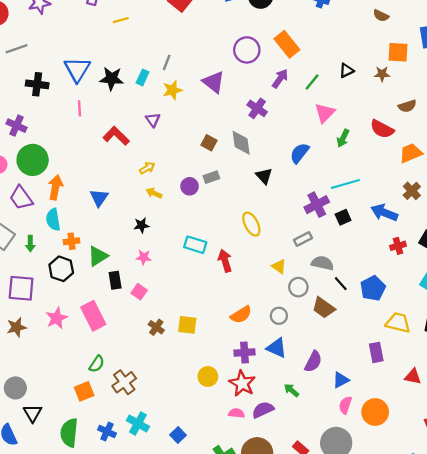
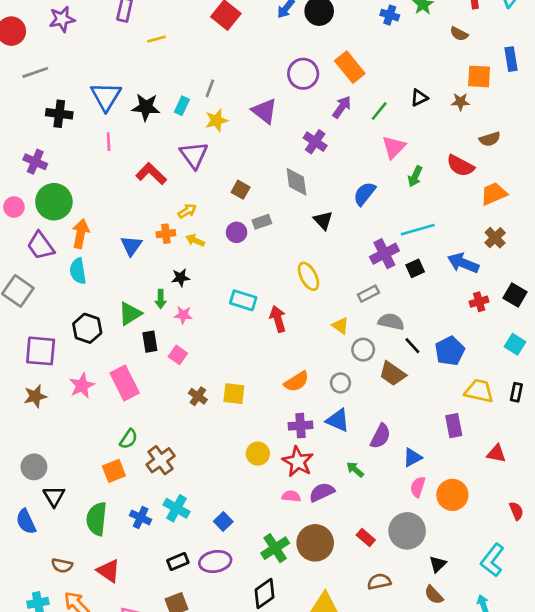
purple triangle: (153, 120) -> (194, 155), size x1.6
brown square: (209, 143) -> (241, 190), moved
orange cross: (72, 241) -> (166, 234), moved
green arrow: (30, 244) -> (161, 299), moved

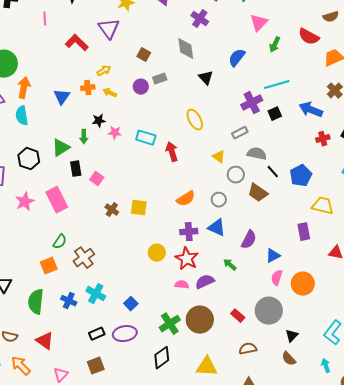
pink star: (183, 315) -> (115, 133), moved

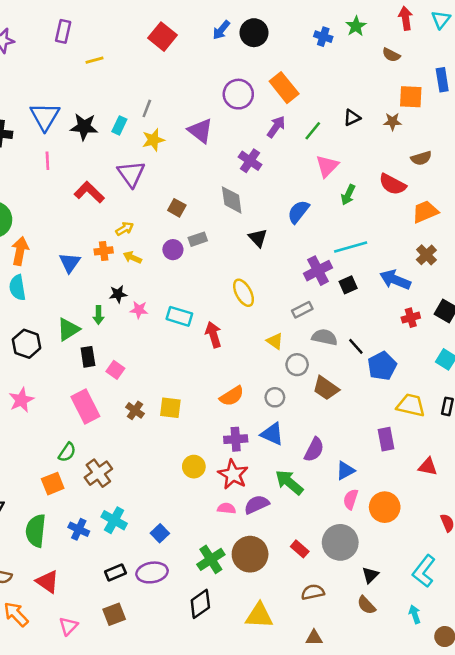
black line: (273, 172) -> (356, 346), moved
pink rectangle: (57, 200) -> (85, 406), moved
green arrow: (230, 265) -> (289, 482), size x1.6

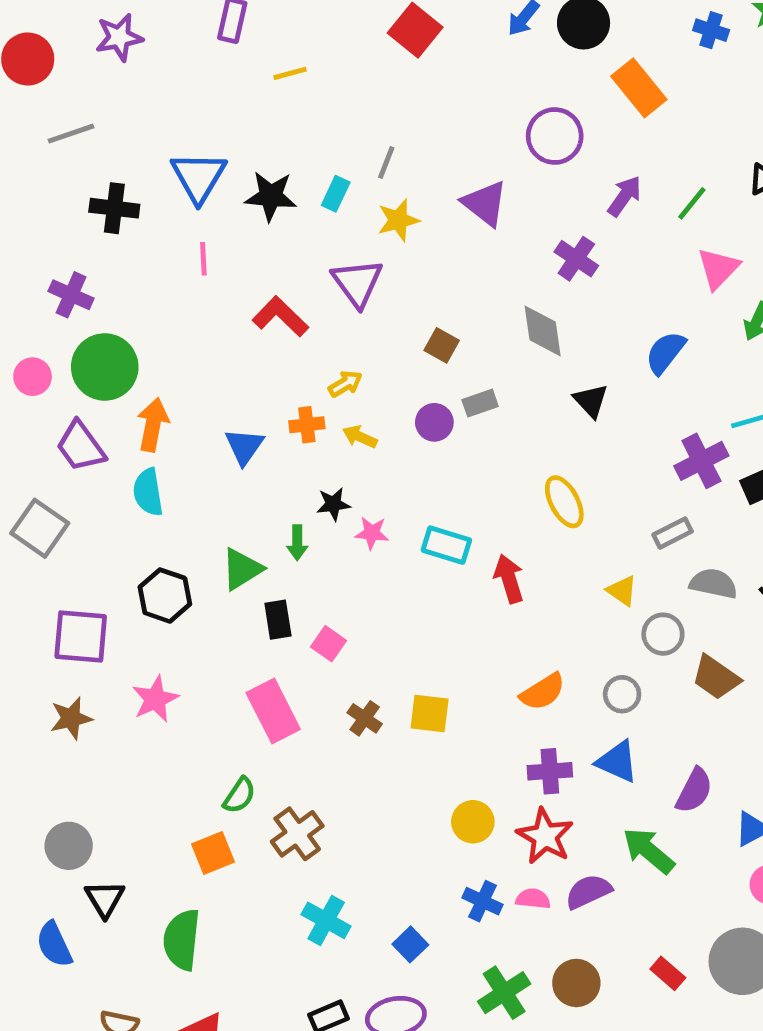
orange rectangle: (284, 88) -> (639, 88), moved
blue cross: (79, 529) -> (482, 901), moved
brown circle: (250, 554) -> (576, 983), size x0.7

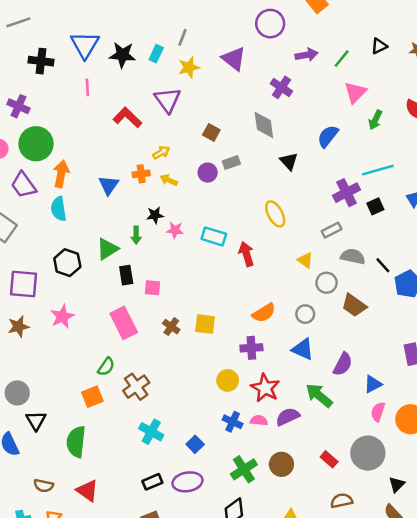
purple arrow: (624, 196) -> (306, 55), turned 45
pink square: (328, 644) -> (152, 288), turned -30
purple cross: (550, 771) -> (251, 348), moved

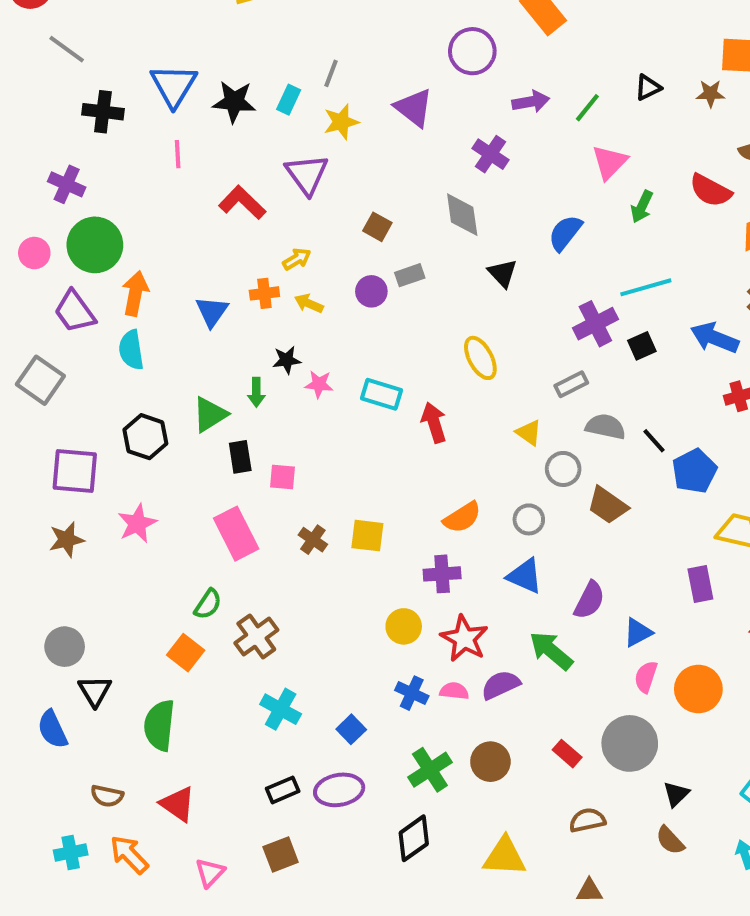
gray line: (18, 22) -> (67, 49), turned 55
orange square: (92, 397) -> (186, 653), turned -30

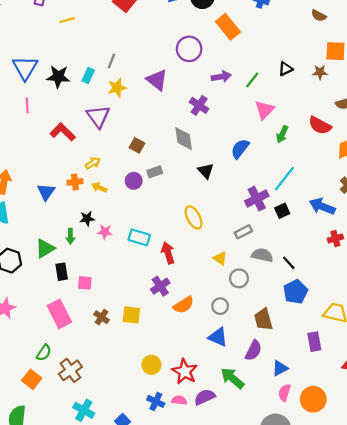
cyan line: (646, 287) -> (284, 179), turned -36
blue pentagon: (694, 471) -> (296, 292), moved
brown trapezoid: (608, 505) -> (263, 319), moved, turned 40
purple cross: (442, 574) -> (160, 286), moved, turned -30

